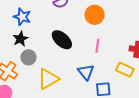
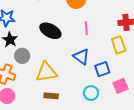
yellow rectangle: (125, 70) -> (119, 45), turned 60
yellow triangle: (48, 79) -> (46, 72), turned 35

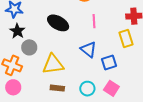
pink square: (121, 86) -> (111, 88), moved, turned -35
cyan circle: (91, 93) -> (87, 89), moved

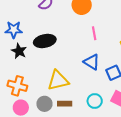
black ellipse: (58, 23) -> (45, 41), moved, turned -35
gray circle: (29, 47) -> (44, 104), moved

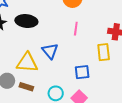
blue triangle: (92, 62) -> (50, 51), moved

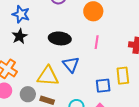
black ellipse: (26, 21) -> (60, 38), moved
yellow rectangle: (104, 52) -> (123, 76), moved

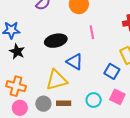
blue square: (103, 86) -> (112, 71), turned -35

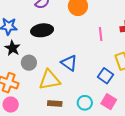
pink line: (92, 32) -> (101, 34), moved
black ellipse: (56, 41) -> (42, 30), moved
gray circle: (43, 104) -> (29, 63), moved

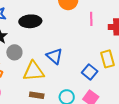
pink line: (101, 34) -> (91, 19), moved

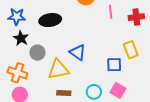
blue square: (90, 72) -> (114, 65), turned -35

